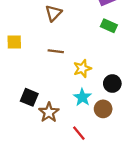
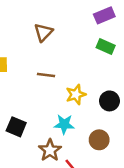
black circle: (112, 84) -> (110, 101), moved
cyan star: (82, 97) -> (64, 124), moved, turned -30
brown star: (49, 112) -> (50, 150), moved

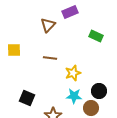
purple rectangle: (104, 15) -> (70, 12), moved
black circle: (110, 101) -> (99, 91), moved
cyan star: (64, 124) -> (74, 96), moved

